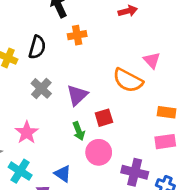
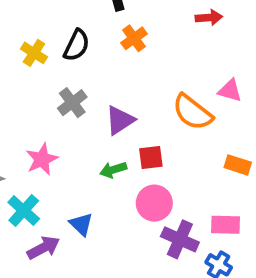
orange cross: (77, 35) -> (134, 38), turned -36
pink triangle: (152, 60) -> (230, 91), turned -42
green arrow: (79, 131) -> (113, 170), turned 84
pink rectangle: (165, 142) -> (226, 225), moved
pink circle: (99, 152) -> (154, 203), moved

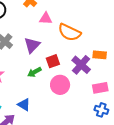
pink triangle: (230, 91) -> (46, 18), moved
purple cross: (180, 239) -> (81, 65), moved, turned 30

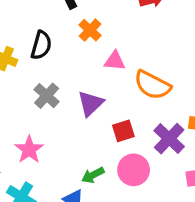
green arrow: (34, 72) -> (93, 175), moved

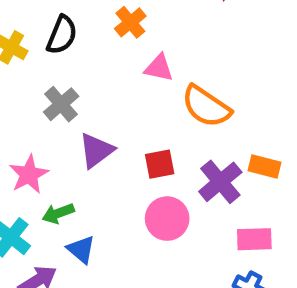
purple triangle: (91, 103) -> (96, 150), moved
green arrow: (93, 175) -> (58, 213), moved

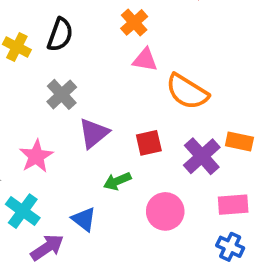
orange cross: (130, 22) -> (134, 22), moved
green arrow: (58, 213) -> (117, 181), moved
pink circle: (167, 219) -> (165, 211), moved

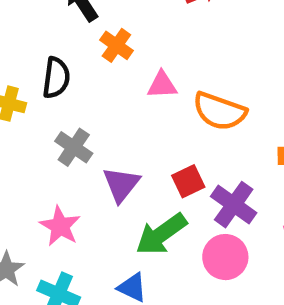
orange cross: (134, 22) -> (116, 45), moved
purple cross: (202, 156) -> (234, 205), moved
green arrow: (117, 181) -> (161, 234), size x1.6

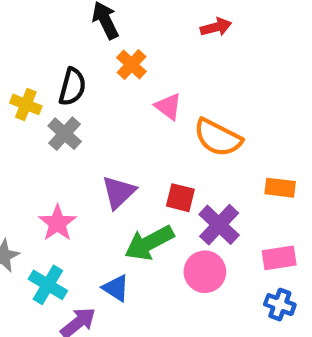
pink triangle: (162, 85) -> (168, 106), turned 32
gray cross: (74, 147) -> (65, 134), moved
red square: (188, 181) -> (180, 198), turned 32

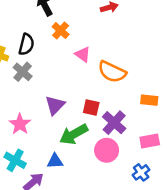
blue triangle: (116, 288) -> (55, 161), turned -35
blue cross: (280, 305) -> (141, 172), moved, turned 35

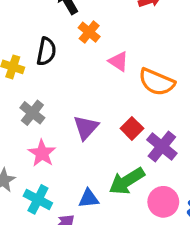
gray cross: (23, 72) -> (32, 113), moved
red square: (91, 107) -> (132, 128), turned 35
green arrow: (74, 134) -> (127, 181), moved
pink circle: (107, 150) -> (163, 202), moved

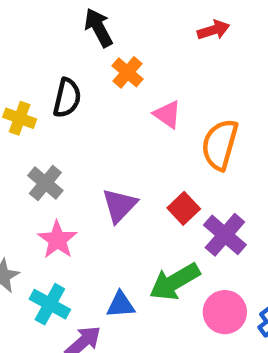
orange semicircle: (157, 82) -> (220, 145), turned 81

